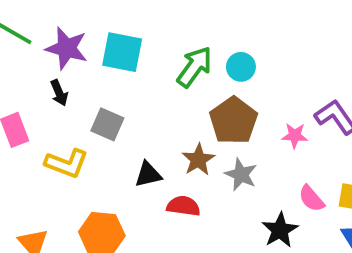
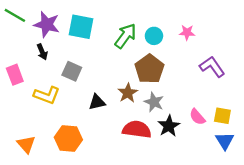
pink star: (295, 135) -> (187, 32), moved
red semicircle: (183, 206) -> (137, 129), moved, size x1.4
black star: (280, 230) -> (169, 126), moved

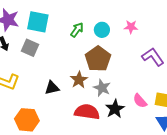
green arrow: (125, 36) -> (77, 30), size x0.7
gray square: (72, 71) -> (30, 48), moved

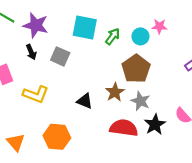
cyan square: (38, 22) -> (85, 27), moved
pink star: (131, 27) -> (159, 26), moved
black triangle: (52, 88) -> (85, 101), turned 35

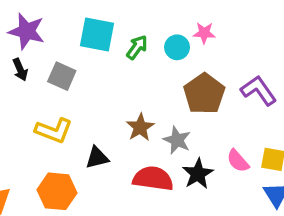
brown pentagon: (136, 69) -> (204, 94), moved
yellow L-shape: (36, 94) -> (54, 131), moved
black triangle: (85, 101) -> (97, 158), moved, turned -36

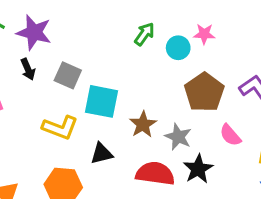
cyan square: (97, 35) -> (101, 101), moved
green arrow: (137, 47) -> (144, 34), moved
pink semicircle: (238, 161) -> (230, 135), moved

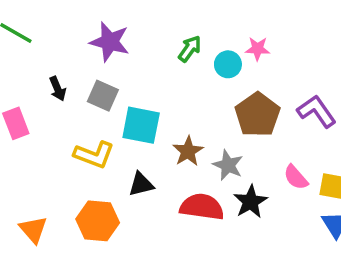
purple star: (34, 32) -> (110, 42), moved
pink semicircle: (230, 135) -> (296, 177), moved

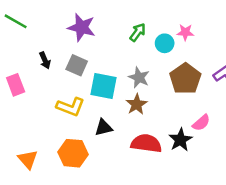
gray star: (228, 165) -> (139, 77), moved
pink semicircle: (296, 177) -> (201, 123), moved, turned -90

